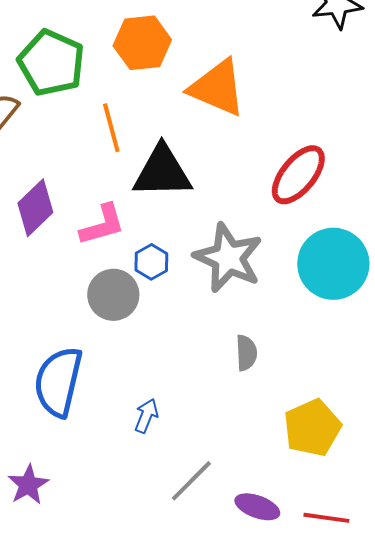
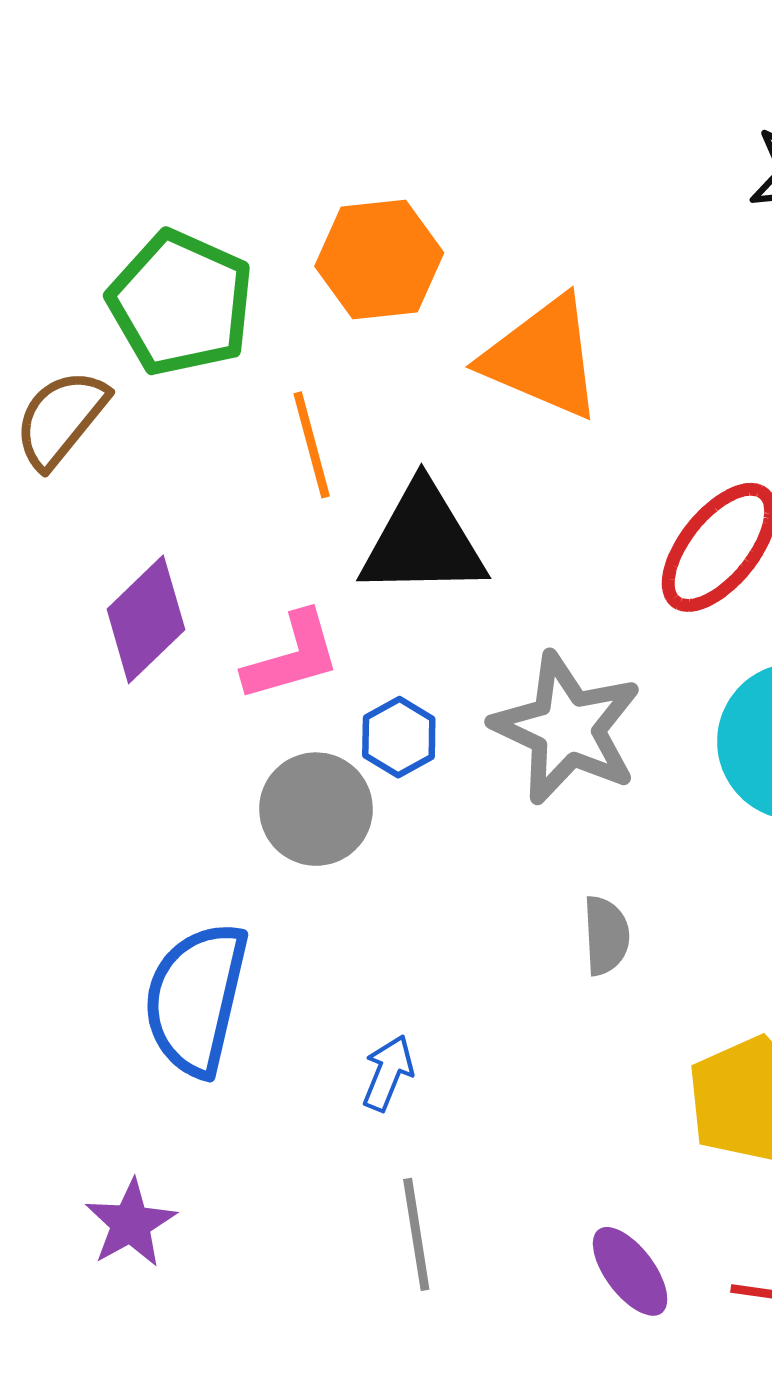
gray line: (191, 481) -> (416, 1234), moved, turned -54
purple ellipse: (257, 507) -> (630, 1271), turned 33

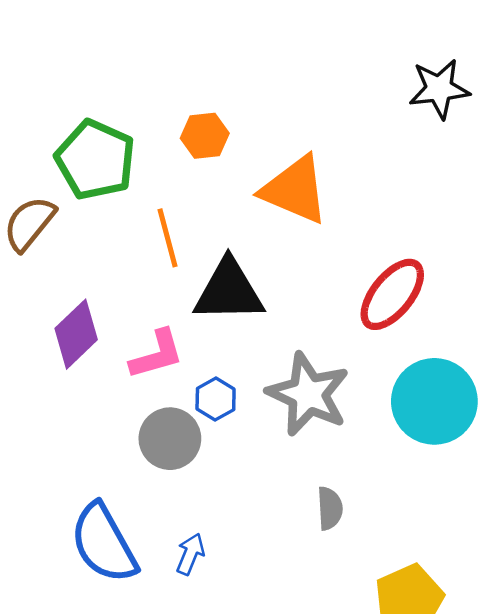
orange hexagon: (379, 260) -> (205, 136), size x0.7
blue semicircle: (196, 999) -> (104, 543), turned -42
blue arrow: (388, 1073) -> (190, 554), moved

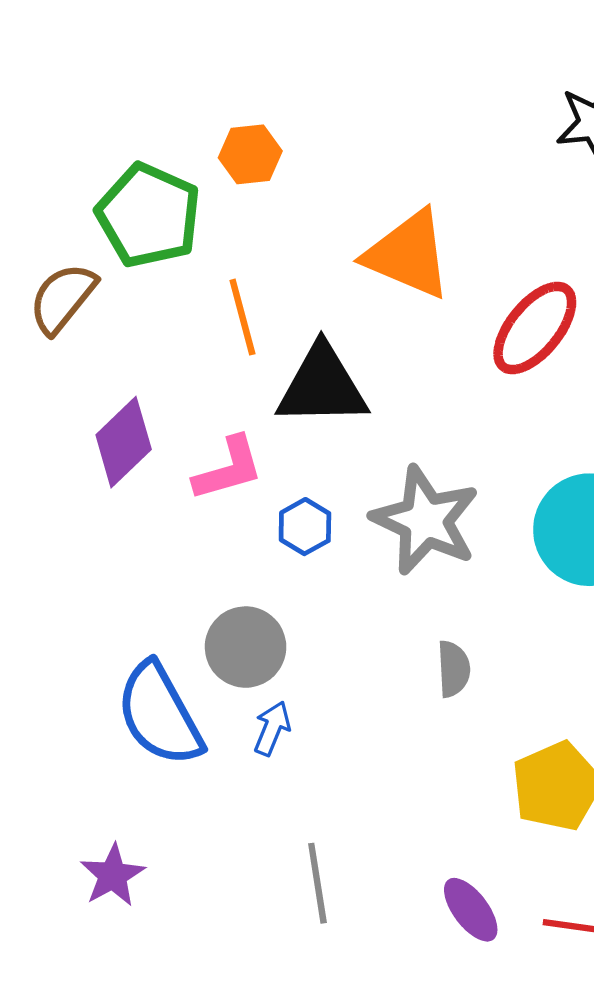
orange hexagon: (205, 136) -> (250, 154), moved
red ellipse: (392, 294) -> (535, 328), moved
gray circle: (170, 439) -> (246, 647), moved

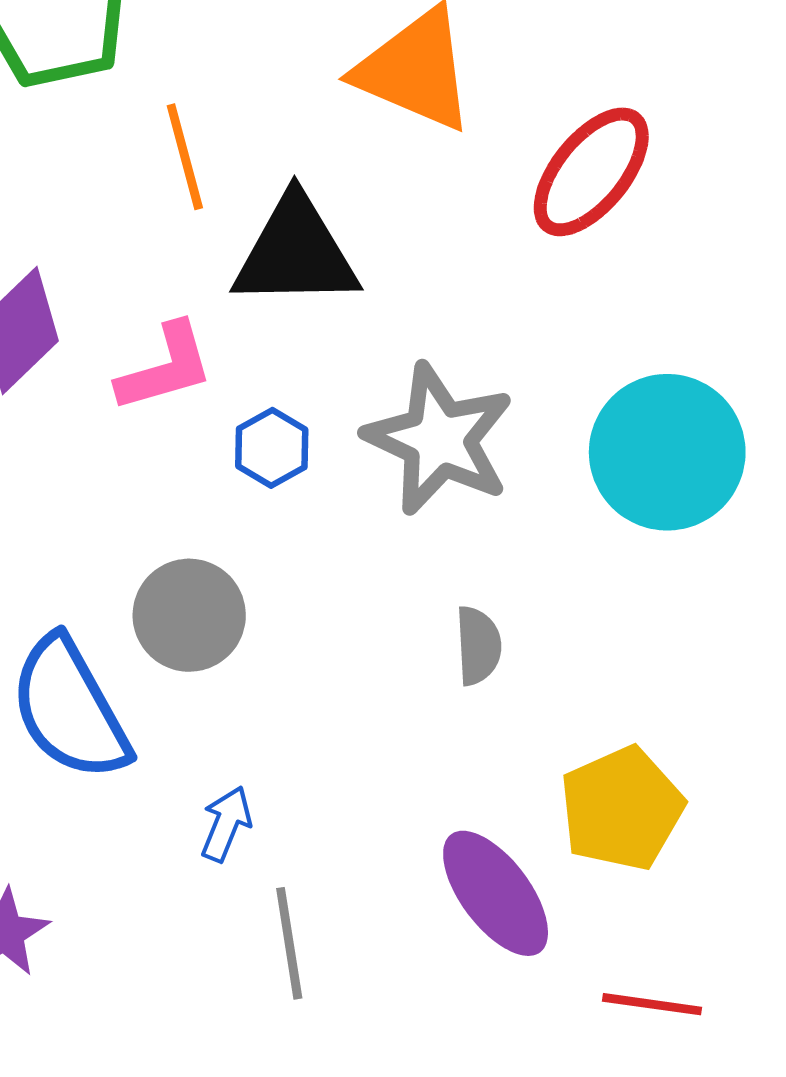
blue arrow: (272, 728) -> (226, 824), moved
purple ellipse: (471, 910) -> (496, 893), moved, size x1.4

